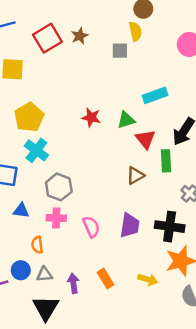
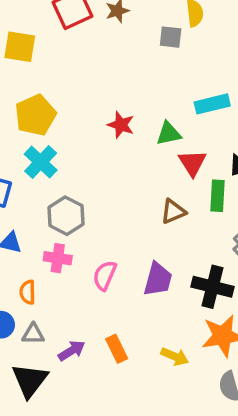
pink semicircle: (91, 227) -> (105, 275), turned -140
purple arrow: (73, 283) -> (72, 351), turned 60

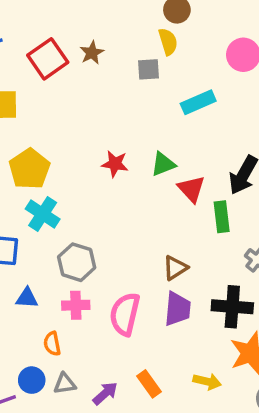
cyan rectangle: (212, 104) -> (198, 102), moved
brown triangle: (173, 211) -> (175, 268), moved
pink semicircle: (105, 275) -> (125, 314), size x1.4

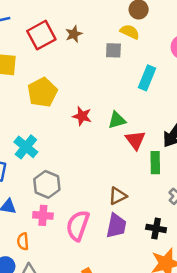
yellow semicircle: (168, 42) -> (130, 32), turned -54
cyan rectangle: (198, 102) -> (147, 78), turned -50
yellow pentagon: (30, 169) -> (42, 92), moved
black cross: (232, 307) -> (156, 228), size x0.7

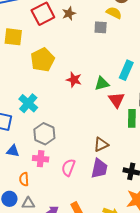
cyan rectangle: (147, 78) -> (126, 70), moved
pink semicircle: (78, 226) -> (68, 168), size x0.7

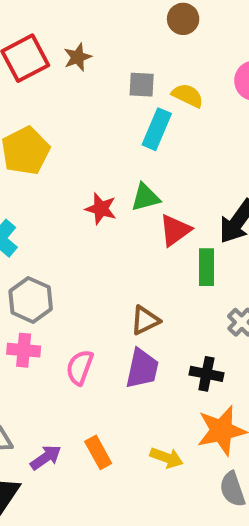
yellow semicircle: (114, 13) -> (188, 96), moved
cyan rectangle: (126, 70) -> (157, 129), moved
red star: (74, 80) -> (101, 209), moved
red triangle: (116, 100) -> (175, 230), turned 30

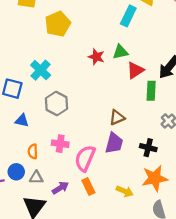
pink cross: (24, 350) -> (60, 144), moved
pink semicircle: (80, 367) -> (85, 158), moved, size x1.4

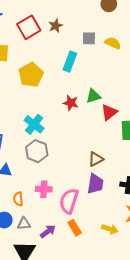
cyan rectangle: (128, 16) -> (70, 62), moved
cyan cross: (41, 70) -> (34, 124), moved

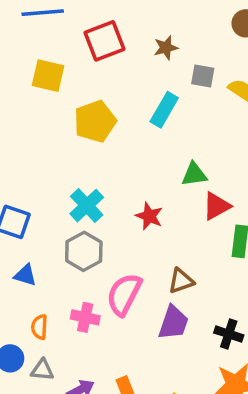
brown star: (56, 26) -> (166, 48), moved
red star: (71, 103) -> (149, 216), moved
pink semicircle: (69, 201) -> (124, 294), moved

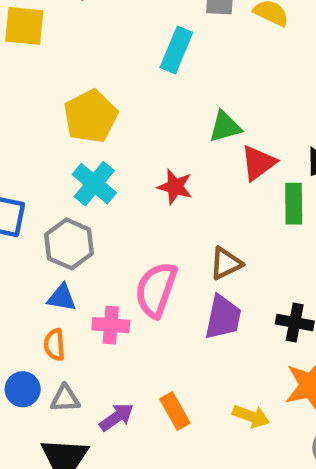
yellow pentagon: (95, 121) -> (91, 116), moved
gray hexagon: (84, 251) -> (69, 244), moved
blue triangle: (25, 275) -> (62, 298), moved

